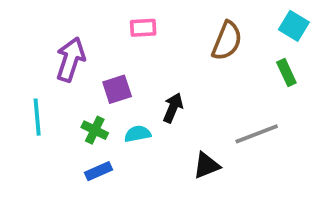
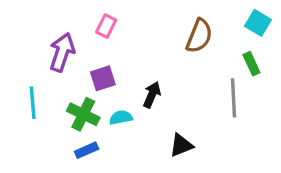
pink rectangle: (143, 28) -> (106, 26), moved, turned -60
green cross: (95, 130) -> (83, 114), size x1.4
gray line: (257, 134) -> (233, 98), moved, turned -72

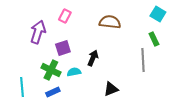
brown semicircle: (199, 36) -> (110, 22), moved, turned -105
cyan line: (33, 103) -> (22, 87), moved

